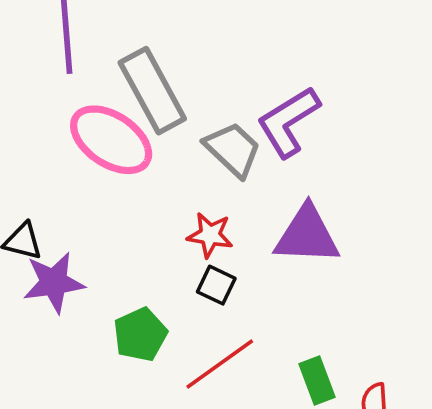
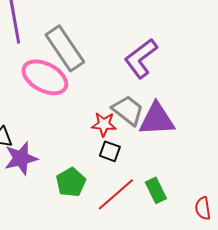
gray trapezoid: (233, 149) -> (128, 110), moved
green rectangle: (317, 381) -> (156, 190), moved

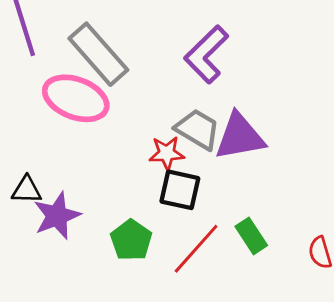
black square: (110, 151) -> (180, 190), size x1.4

